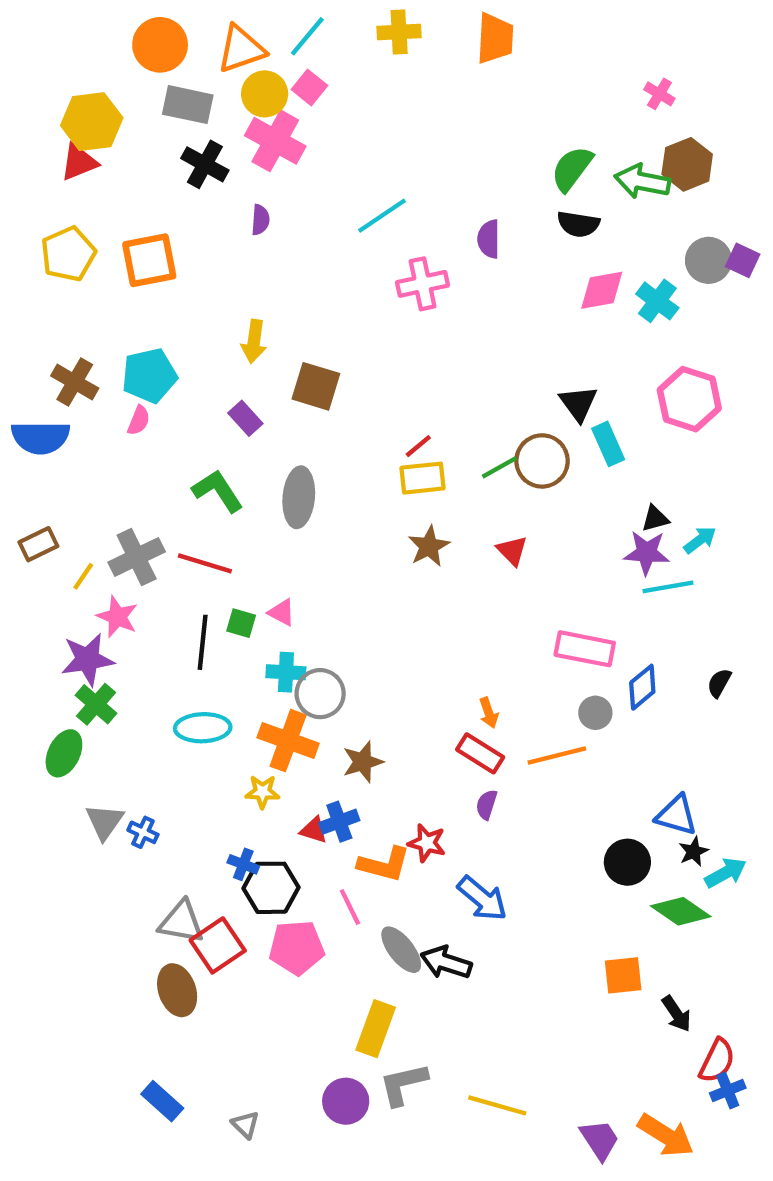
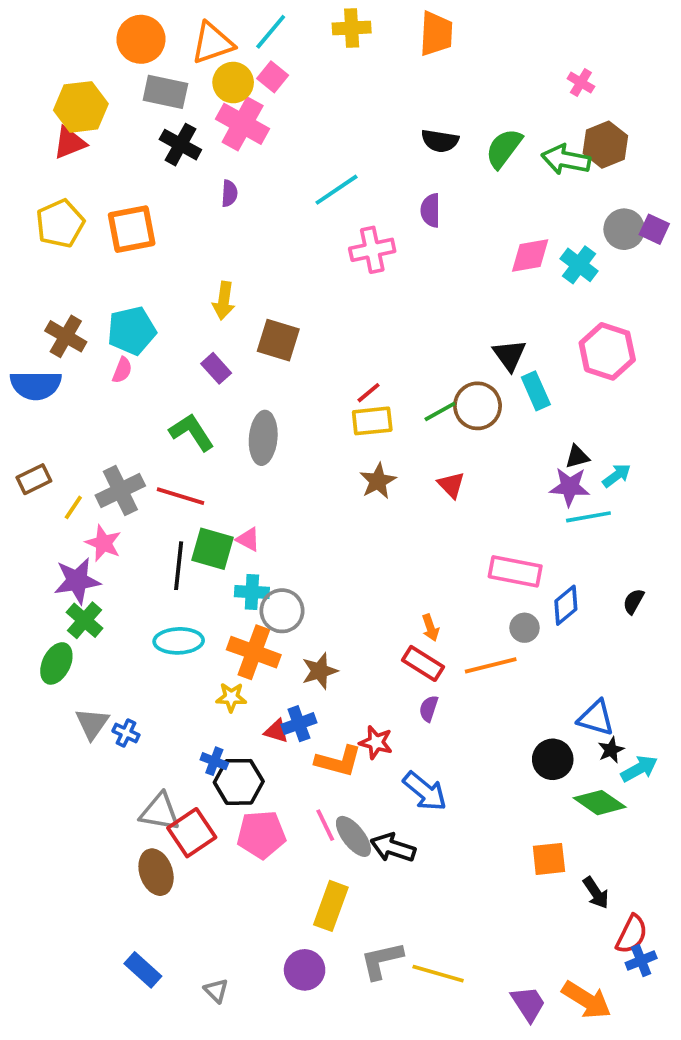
black semicircle: (578, 224) -> (440, 141), moved
green square: (241, 623) -> (212, 549), size x1.6
pink line: (350, 907) -> (325, 825), moved
gray L-shape: (403, 1084) -> (382, 960), moved

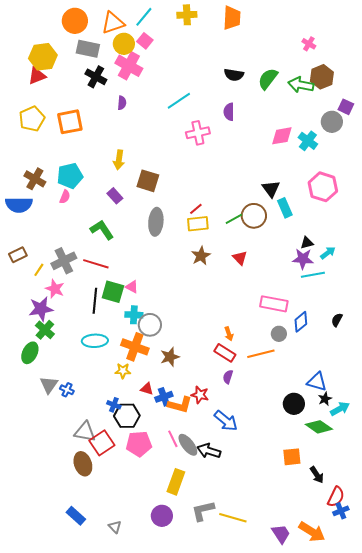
purple square: (654, 229) -> (346, 107), moved
gray ellipse: (263, 438) -> (156, 222), moved
blue cross: (299, 724) -> (164, 397), moved

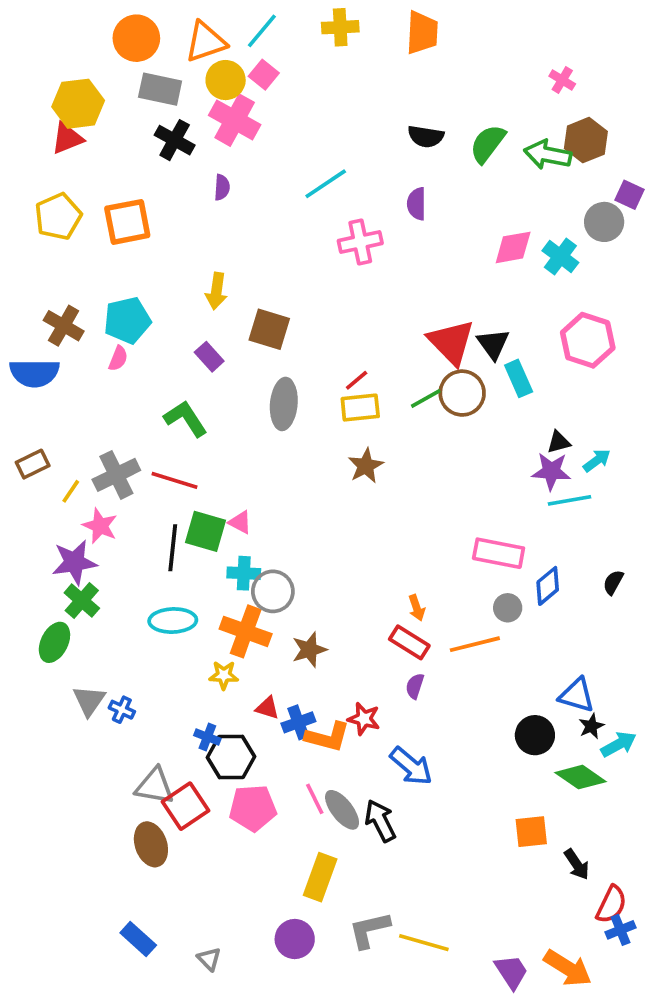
red triangle: (240, 258) -> (451, 342), moved, size x1.8
black arrow: (209, 451) -> (380, 821), turned 45

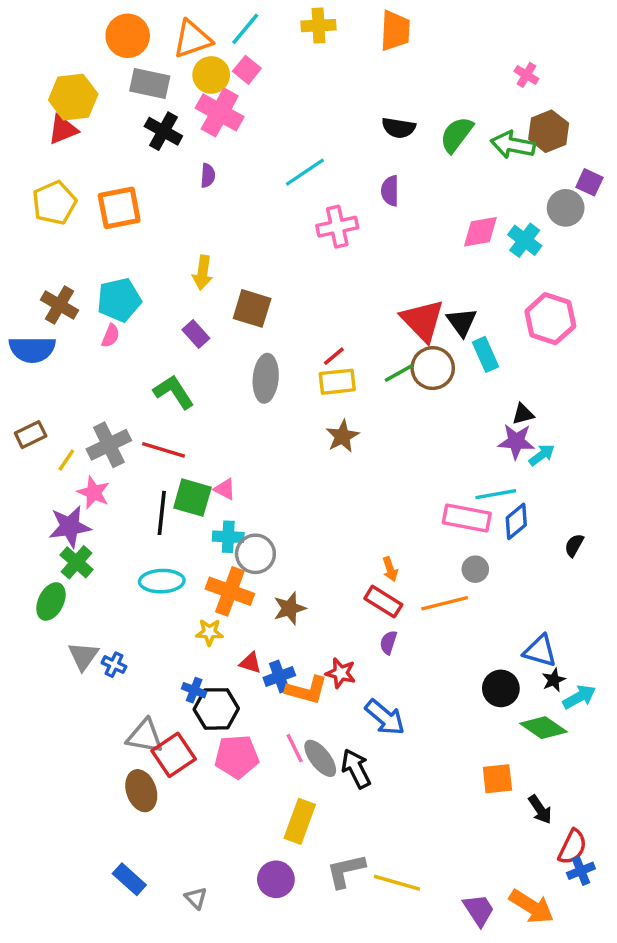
cyan arrow: (597, 460) -> (542, 455), moved
cyan line: (570, 500) -> (496, 494), moved
blue diamond: (548, 586) -> (516, 521), moved

